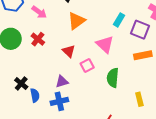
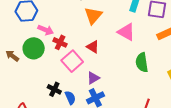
pink arrow: (39, 12) -> (46, 30), moved
pink square: (87, 65) -> (72, 61), moved, size x1.5

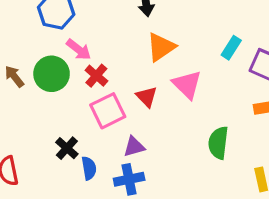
pink triangle: (126, 32) -> (187, 84), moved

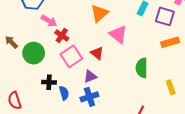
green circle: (52, 74) -> (34, 53), moved
red triangle: (147, 97) -> (97, 53), moved
black cross: (67, 148) -> (49, 82), turned -32

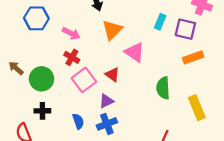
pink arrow: (49, 21) -> (71, 33), moved
black cross: (49, 82) -> (42, 111), moved
yellow rectangle: (171, 87) -> (197, 108), size x1.5

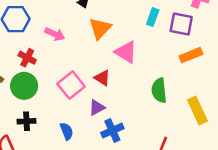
red cross: (72, 57) -> (27, 58), moved
blue cross: (107, 124) -> (112, 131), moved

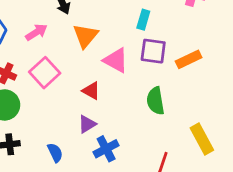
purple square: (181, 24) -> (153, 51), moved
pink arrow: (55, 34) -> (36, 32), moved, turned -54
pink square: (71, 85) -> (45, 73), moved
yellow rectangle: (197, 111) -> (202, 139), moved

